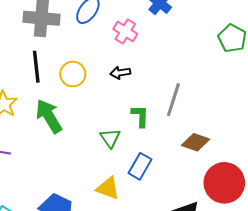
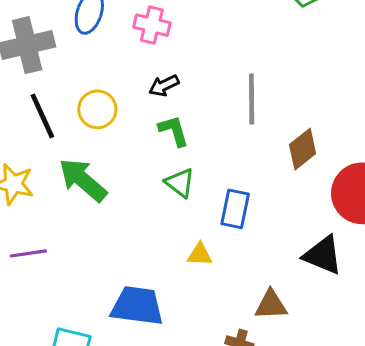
green L-shape: (140, 116) -> (174, 131), moved
brown diamond: (196, 142) -> (303, 149), turned -40
yellow triangle: (108, 188) -> (200, 255), size x0.7

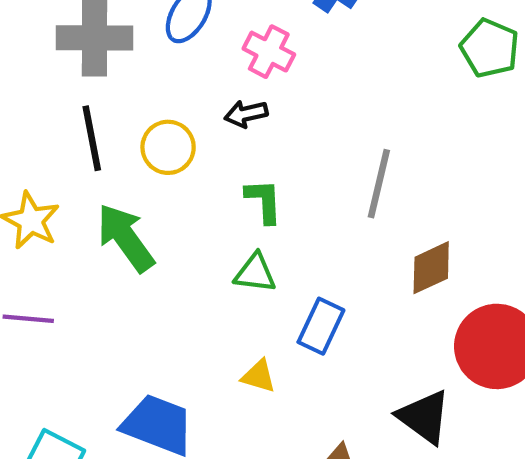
black arrow: (164, 86) -> (246, 114), moved
green triangle: (180, 183) -> (255, 273), turned -44

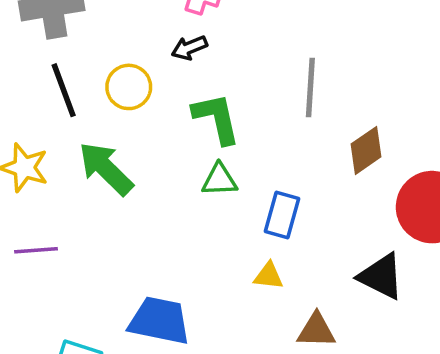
green L-shape: (264, 201) -> (216, 118), size x1.4
yellow triangle: (259, 376) -> (269, 276), moved

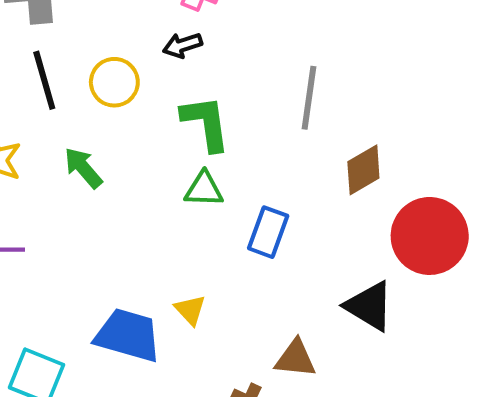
green arrow: (106, 169) -> (83, 168), size x0.7
yellow triangle: (269, 276) -> (190, 310), moved, turned 36

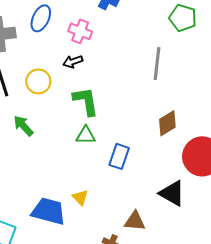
gray line: (309, 98) -> (157, 64), moved

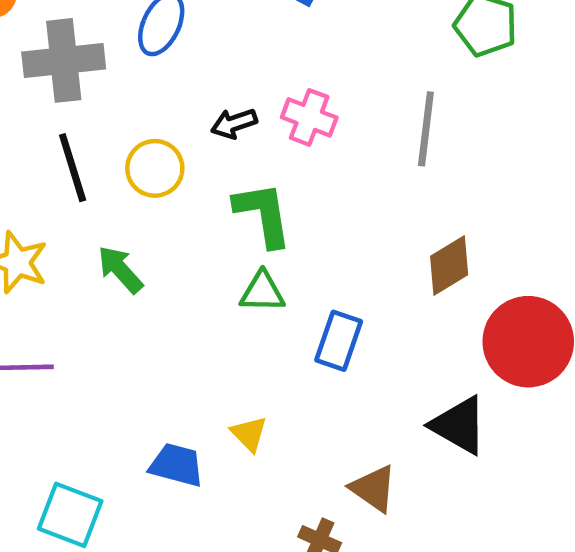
pink cross: (80, 31) -> (309, 117), moved
blue trapezoid: (49, 211) -> (177, 465), size x0.7
brown triangle: (135, 221) -> (373, 489), turned 30

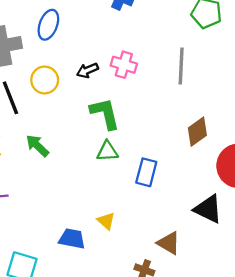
yellow circle: (155, 168) -> (45, 80), moved

